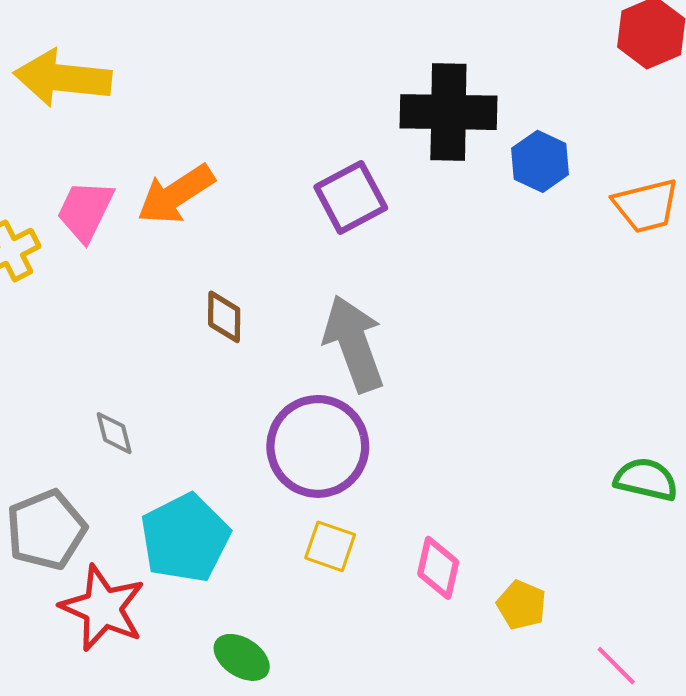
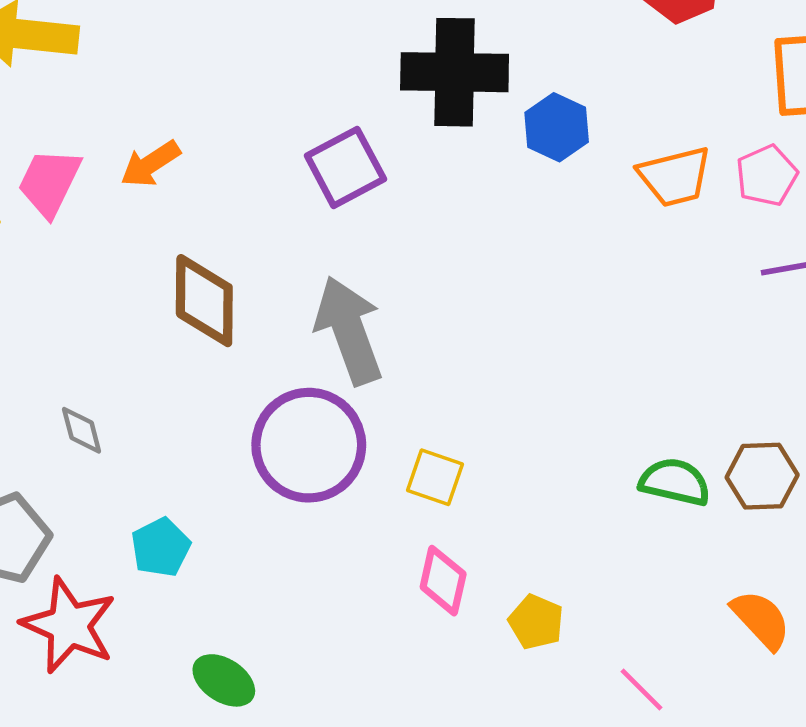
orange arrow: (176, 194) -> (150, 164), size x0.7
brown diamond: (224, 317) -> (204, 301), size x1.6
cyan pentagon: (185, 538) -> (161, 547), size x0.6
yellow square: (330, 546) -> (435, 477), moved

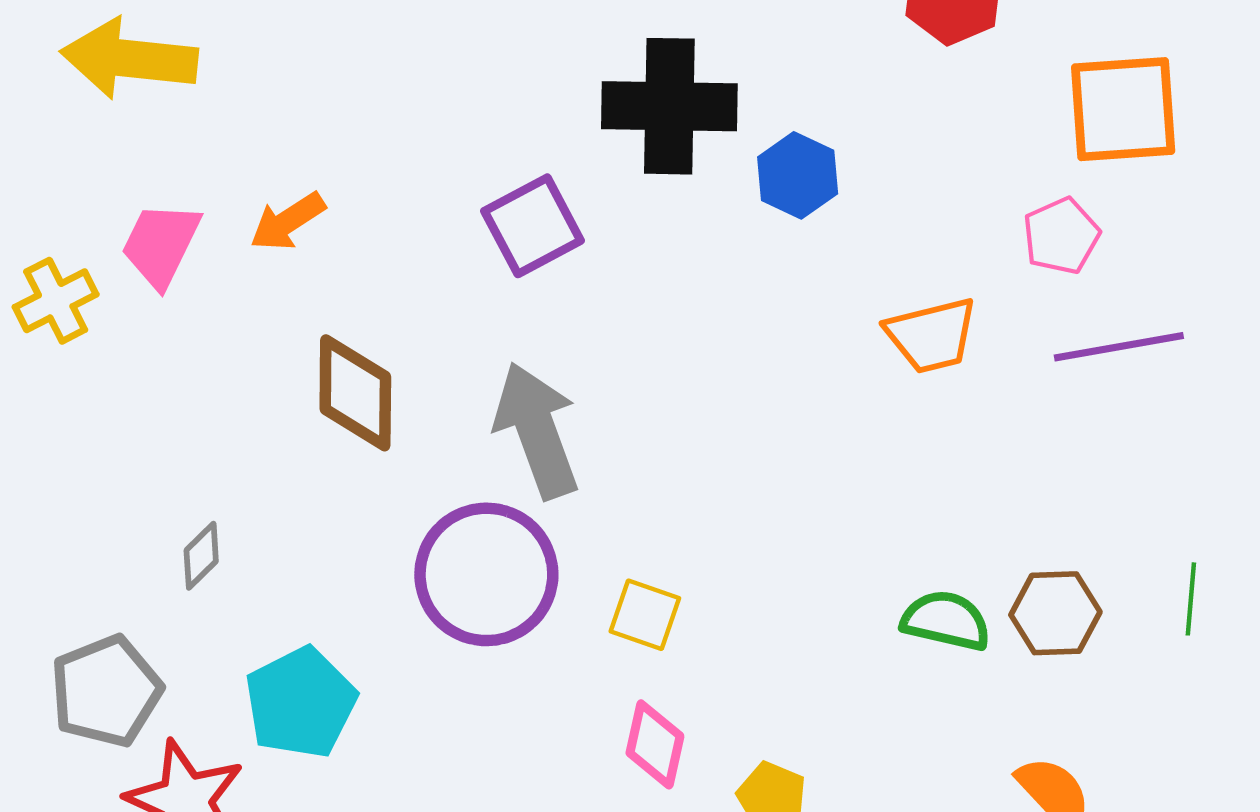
orange trapezoid: (675, 177) -> (932, 335), moved
gray diamond: (82, 430) -> (201, 556), turned 60
cyan pentagon: (161, 547) -> (301, 703), size x1.5

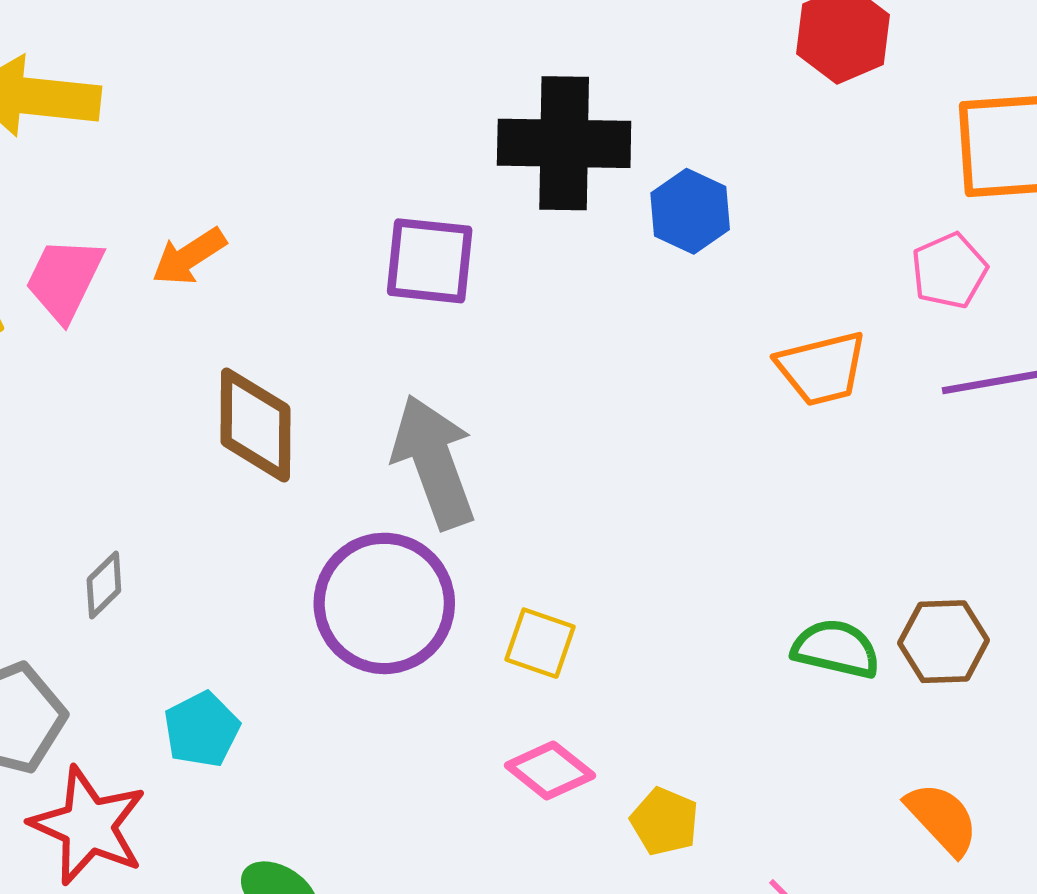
purple square: (533, 226) -> (430, 261), turned 34
cyan pentagon: (301, 703) -> (202, 729), size x0.7
pink diamond: (655, 744) -> (550, 770), turned -64

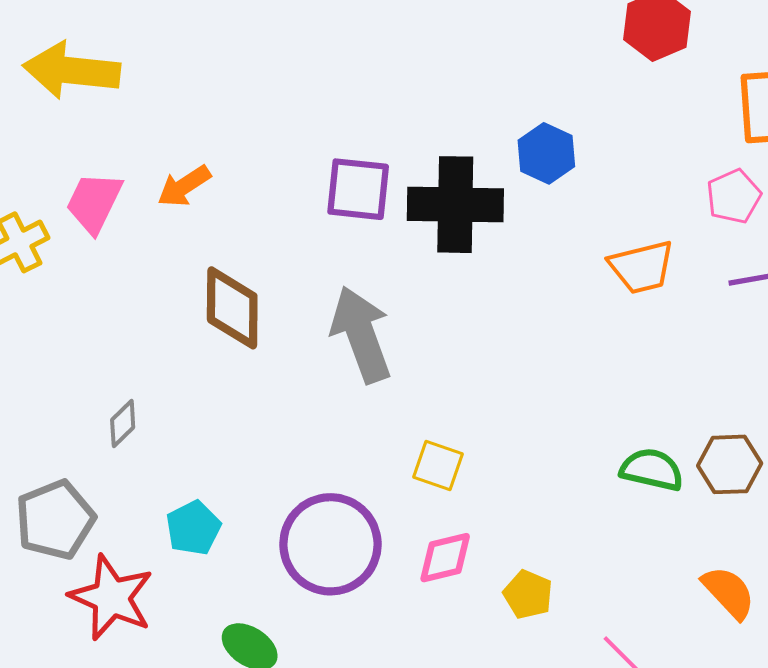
black cross: (564, 143) -> (455, 205), moved
purple circle: (384, 603) -> (330, 544), moved
pink diamond: (550, 770) -> (445, 558), turned -52

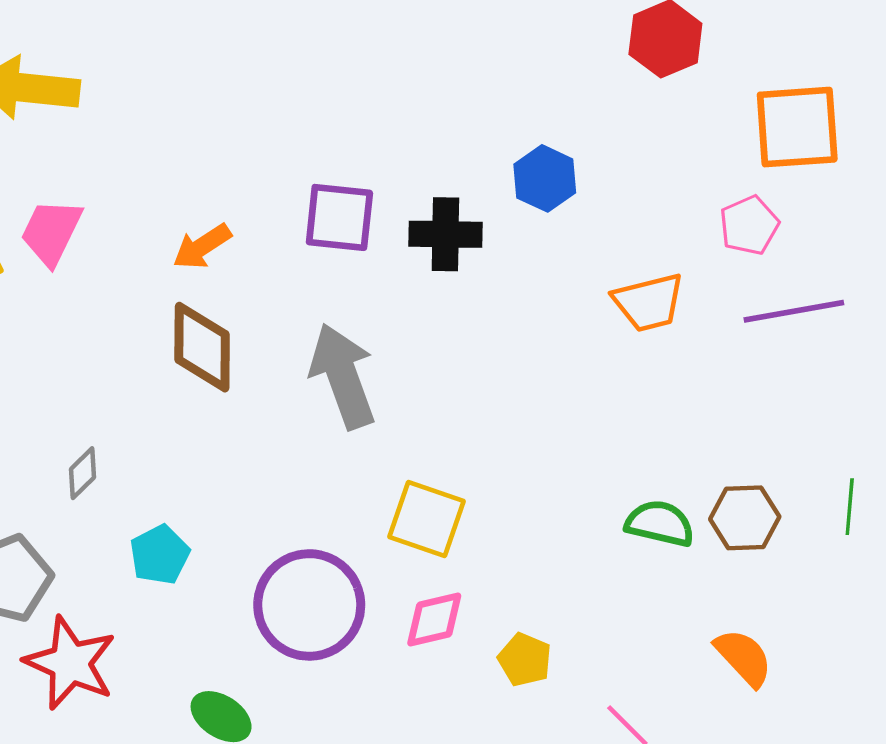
orange arrow: (184, 186) -> (202, 247), moved
black cross: (455, 205) -> (445, 234), size x0.7
yellow square: (438, 466) -> (426, 519), size x1.4
cyan pentagon: (193, 528) -> (160, 555), moved

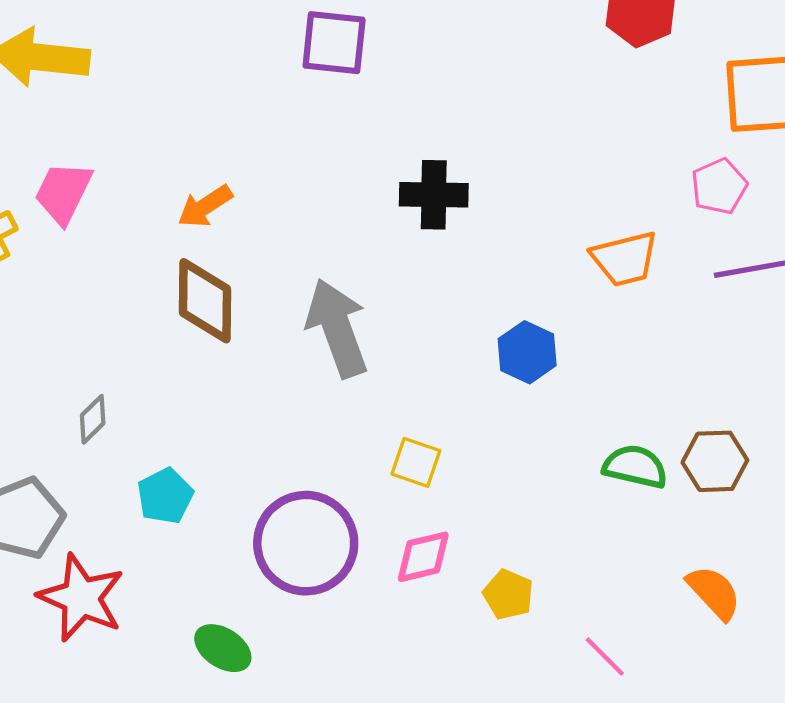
blue hexagon: (545, 178) -> (527, 352), moved
purple square: (339, 217) -> (334, 43), moved
yellow square: (426, 519) -> (416, 462), size x0.7

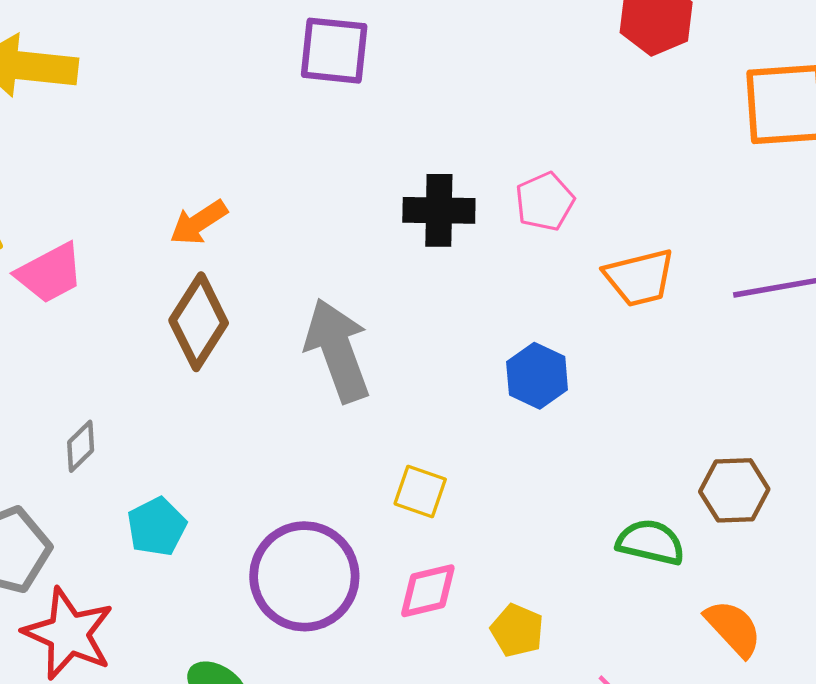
pink pentagon: (719, 186) -> (545, 202), moved
pink trapezoid: (63, 193) -> (50, 273), moved, turned -144
brown diamond: (205, 301) -> (199, 322), turned 32
green semicircle: (635, 467) -> (651, 542), moved

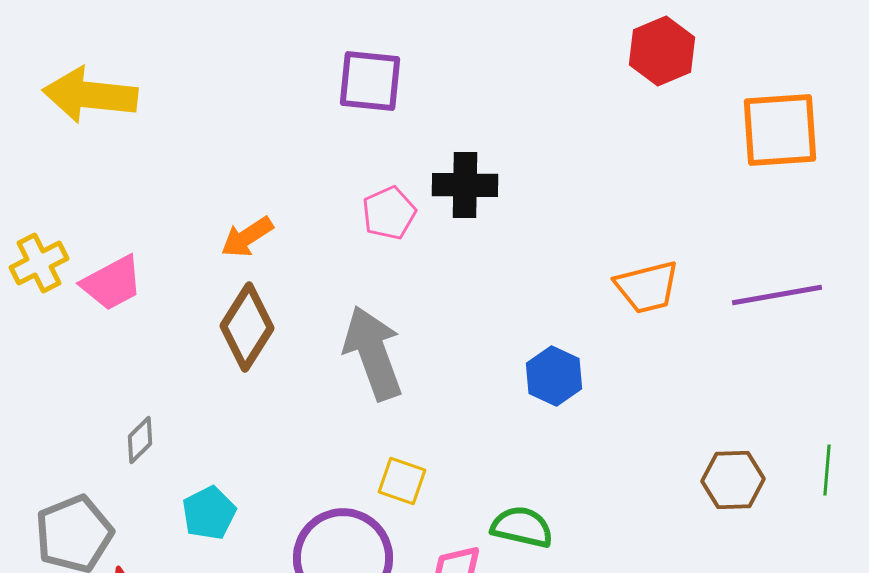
pink pentagon: (545, 202) -> (389, 213), moved
black cross: (439, 210) -> (465, 185), moved
yellow square: (420, 491) -> (402, 481), moved
green semicircle: (651, 542) -> (522, 527), moved

